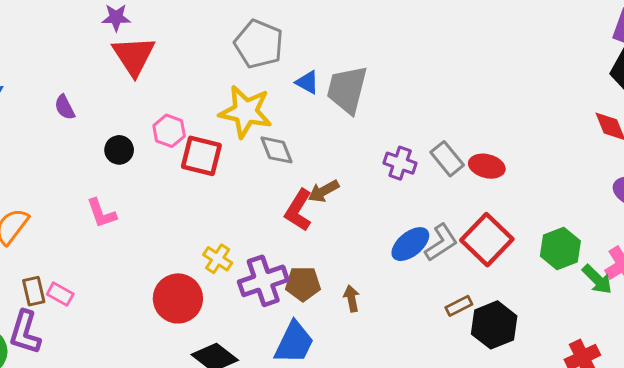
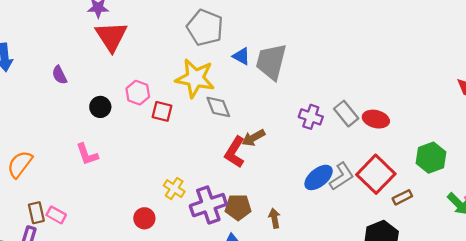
red square: (201, 156) -> (162, 111), size x0.7
green hexagon: (560, 248) -> (431, 158), moved
red circle: (178, 298) -> (144, 218), size x0.6
brown rectangle: (459, 306) -> (402, 197), moved

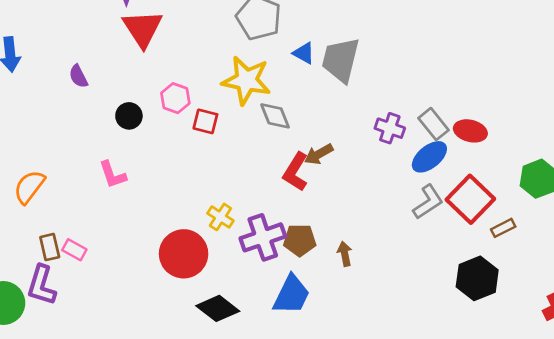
blue ellipse: (319, 177) -> (429, 157), moved
red circle: (144, 218) -> (184, 254), size x1.8

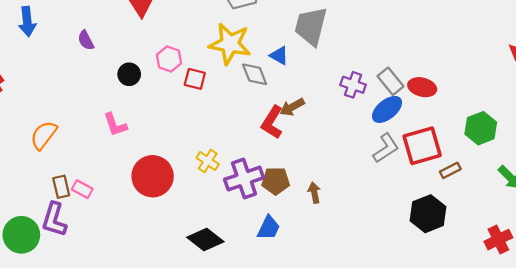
blue triangle: (304, 53) -> (279, 56), moved
red square: (470, 199) -> (422, 146), turned 30
red circle: (184, 254) -> (153, 176), moved
blue trapezoid: (291, 295) -> (269, 228), size x0.7

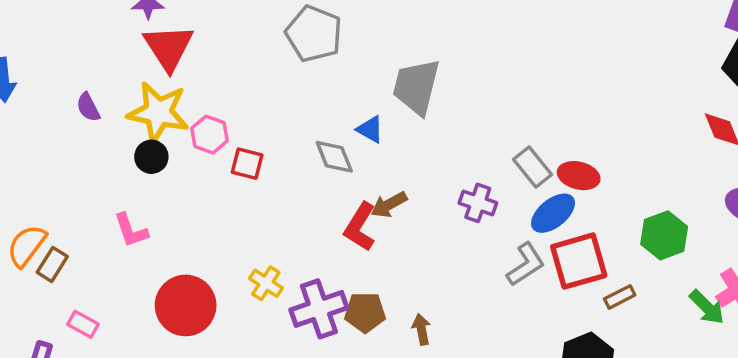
yellow star: (230, 44) -> (158, 112), moved
purple cross: (353, 85) -> (478, 203), moved
blue ellipse: (387, 109) -> (553, 213), moved
brown rectangle: (61, 187) -> (52, 264), moved, turned 45

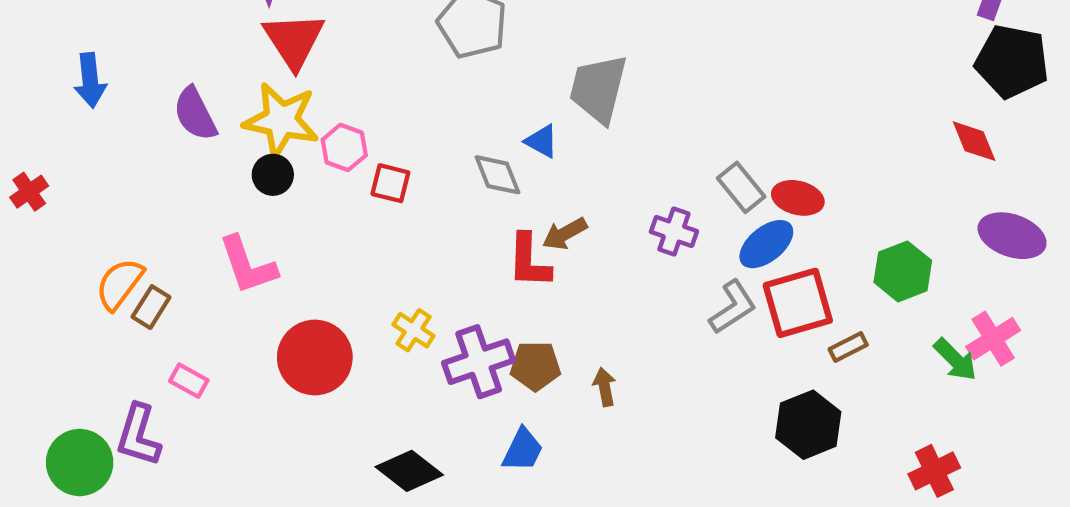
purple semicircle: (88, 107) -> (195, 114), size x1.5
red L-shape: (360, 227) -> (529, 261), turned -30
pink L-shape: (131, 230) -> (248, 265), size x1.4

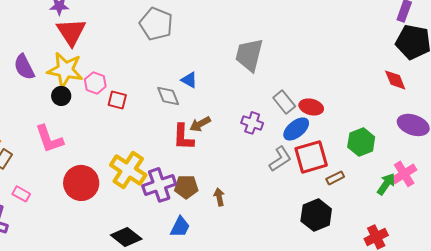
gray trapezoid: (598, 89) -> (249, 55), moved
yellow cross: (414, 330) -> (128, 170), size x1.8
green arrow: (955, 360) -> (386, 184), turned -100

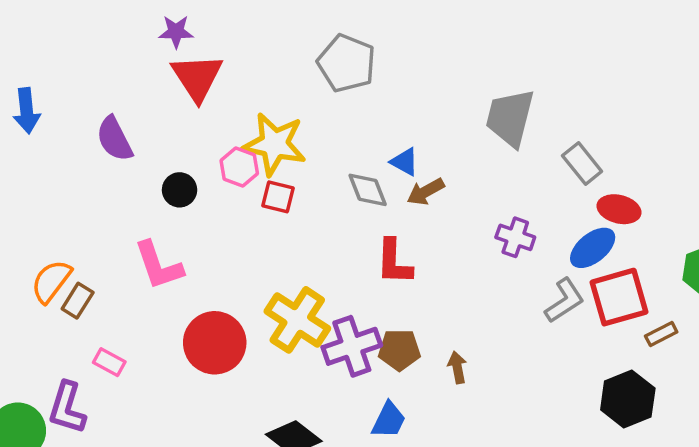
yellow star: (65, 70) -> (274, 144), moved
gray rectangle: (284, 102) -> (582, 163), moved
brown arrow: (200, 124) -> (426, 192), moved

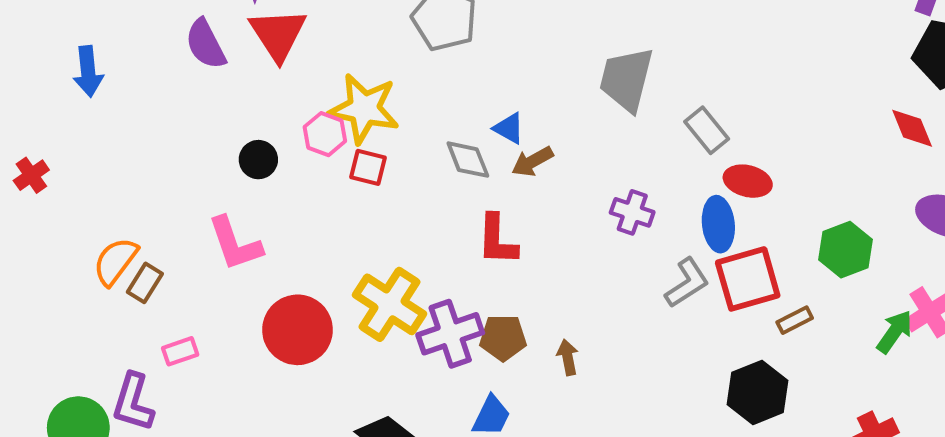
purple semicircle: (114, 139) -> (206, 44), moved
blue ellipse: (593, 248) -> (718, 224), turned -57
pink rectangle: (109, 362) -> (180, 351), turned -48

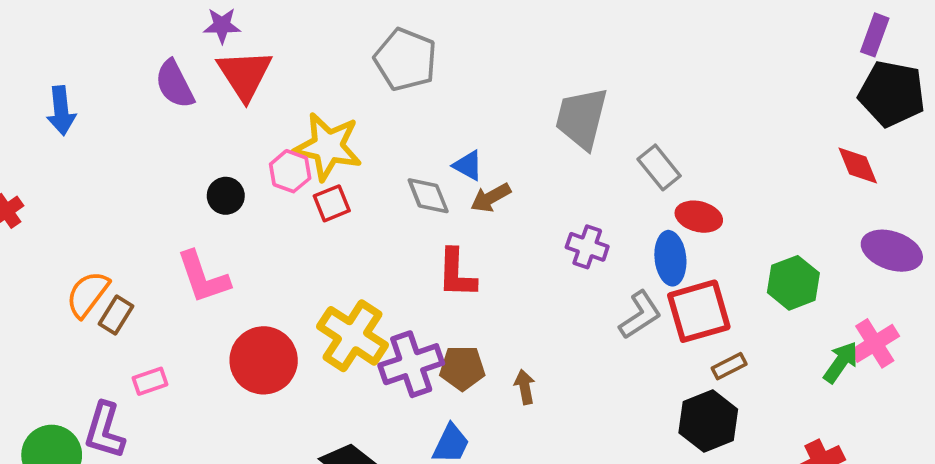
red square: (368, 167) -> (332, 203), turned -36
brown rectangle: (795, 320) -> (729, 366), moved

